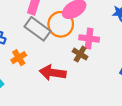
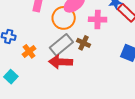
gray rectangle: (38, 29) -> (61, 45), moved, turned -70
pink cross: (89, 38) -> (98, 19), moved

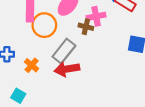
orange circle: (64, 18) -> (44, 25), moved
brown cross: (83, 43) -> (86, 27), moved

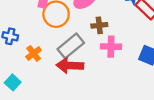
pink cross: (96, 16) -> (111, 47), moved
brown cross: (86, 27) -> (99, 25), turned -32

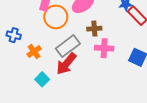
red arrow: (70, 65) -> (66, 64), turned -55
cyan square: (13, 82) -> (42, 79), moved

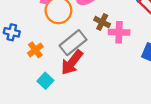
brown cross: (94, 29) -> (102, 22), turned 32
pink cross: (104, 48) -> (119, 32), moved

